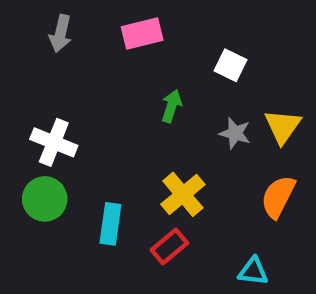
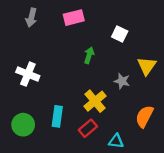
gray star: (235, 133) -> (122, 81), moved
orange semicircle: (278, 197) -> (144, 116), moved
green circle: (45, 199) -> (23, 125), moved
cyan triangle: (253, 271) -> (116, 141), moved

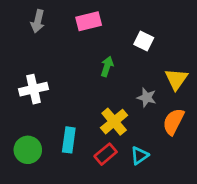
white cross: (28, 74) -> (33, 89), turned -35
orange semicircle: (144, 116) -> (173, 122), moved
cyan triangle: (116, 141) -> (139, 155), moved, turned -42

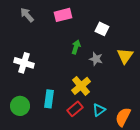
gray arrow: (38, 21) -> (27, 15), turned 126
white cross: (33, 89) -> (24, 63), turned 30
gray star: (147, 98) -> (96, 59), moved
orange semicircle: (173, 122) -> (123, 117), moved

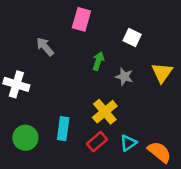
gray arrow: (27, 15) -> (45, 47), moved
pink rectangle: (63, 15) -> (81, 19), turned -60
white cross: (24, 63) -> (16, 84), moved
orange semicircle: (123, 117) -> (159, 152), turned 102

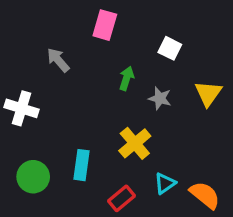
red rectangle: (97, 142) -> (122, 198), moved

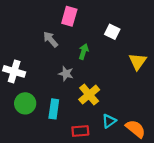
gray arrow: (58, 60) -> (51, 39), moved
gray star: (160, 98) -> (66, 74), moved
green circle: (33, 177) -> (25, 103), moved
red rectangle: (122, 198) -> (80, 131), turned 35

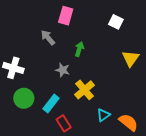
white square: (112, 32) -> (116, 22), moved
cyan rectangle: (54, 109) -> (51, 103), turned 30
red rectangle: (80, 131) -> (64, 123), moved, turned 63

